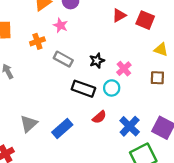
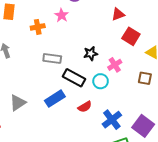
red square: (145, 20) -> (131, 36), moved
gray rectangle: (63, 59) -> (52, 59), moved, turned -30
blue rectangle: (62, 129) -> (55, 99), moved

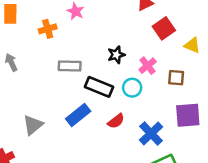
red square: (131, 36) -> (164, 28), turned 30
brown square: (145, 78) -> (176, 78), moved
purple square: (143, 126) -> (188, 115), moved, turned -35

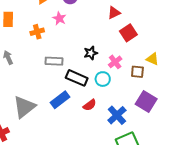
yellow triangle: (192, 45) -> (152, 59), moved
purple square: (188, 115) -> (146, 101), turned 35
gray triangle: (33, 125) -> (24, 107), size x1.4

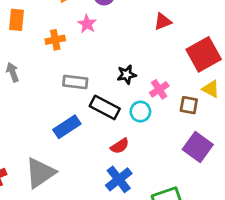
red square: (128, 33) -> (204, 54), moved, size x1.4
blue rectangle: (60, 100) -> (67, 127), moved
gray triangle: (24, 107) -> (40, 173), moved
blue cross: (117, 115) -> (119, 179), moved

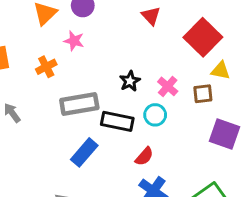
red triangle: (163, 22) -> (151, 16), turned -36
gray rectangle: (75, 82) -> (79, 104), size x1.4

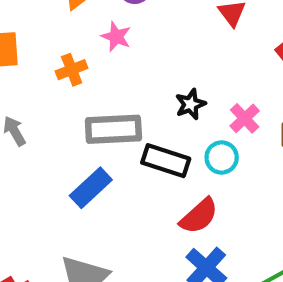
blue rectangle: (84, 152) -> (91, 188), moved
red semicircle: (144, 156) -> (199, 216), size x1.4

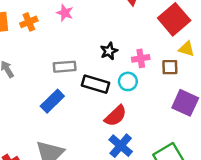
orange cross: (72, 70) -> (29, 22), moved
pink cross: (245, 118) -> (141, 58), turned 36
gray rectangle: (113, 129) -> (65, 67), size x0.7

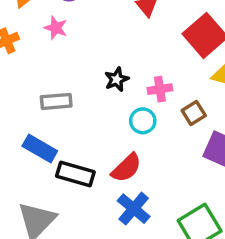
brown square: (170, 67) -> (194, 113), moved, turned -30
black rectangle: (95, 84) -> (75, 174), moved
blue rectangle: (52, 101) -> (40, 148), turned 75

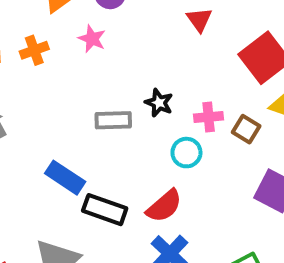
black star: (117, 79) -> (159, 103), turned -30
gray rectangle: (56, 101) -> (113, 120), moved
brown square: (194, 113) -> (246, 129), moved, turned -30

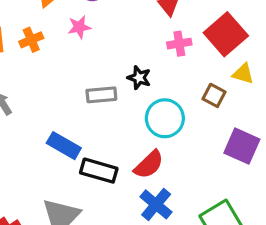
pink star: (92, 39) -> (79, 27), turned -30
pink cross: (209, 117) -> (179, 44), moved
cyan circle: (186, 153) -> (165, 118), size x1.5

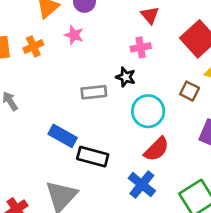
pink star: (79, 27) -> (74, 35), turned 30
pink cross: (179, 44) -> (141, 47), moved
red semicircle: (149, 165) -> (157, 149), moved

